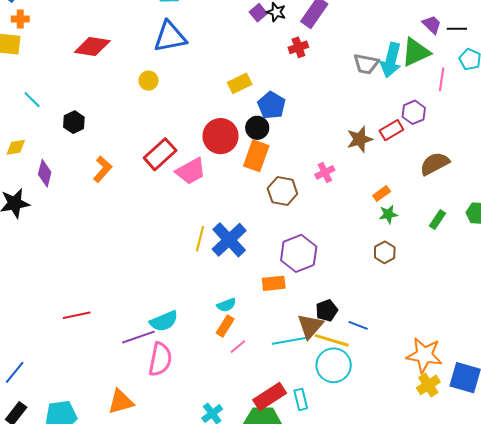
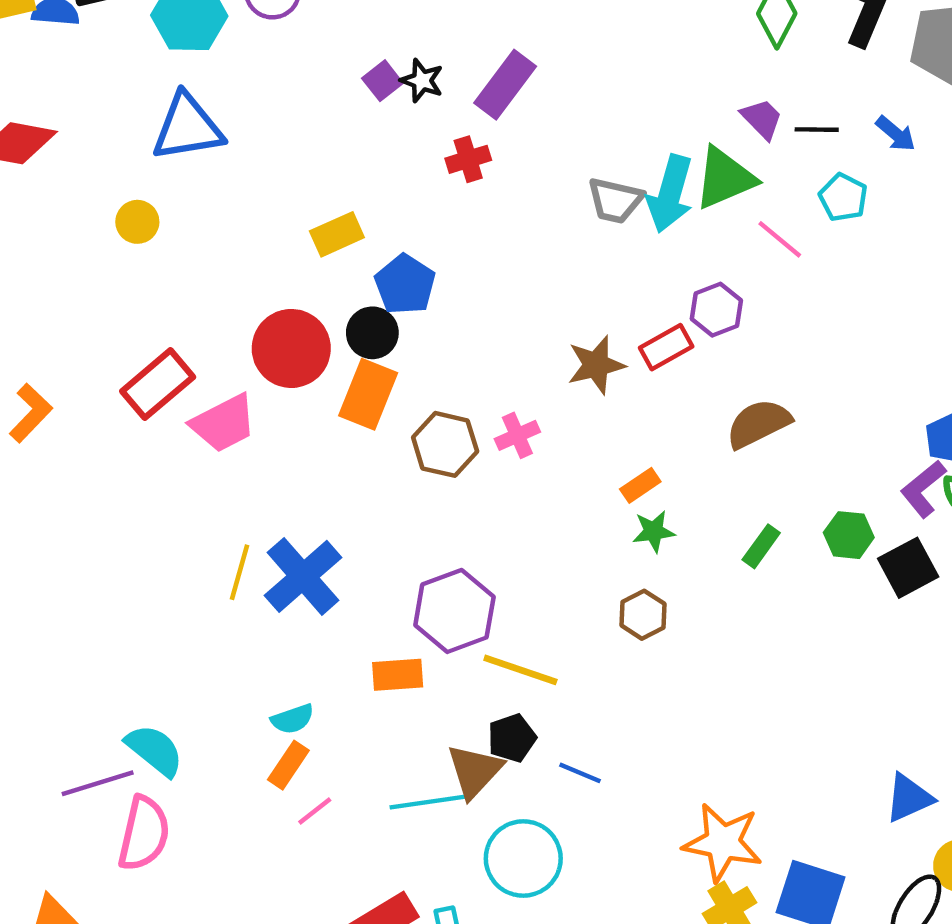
pink line: (442, 79) -> (780, 239), turned -60
brown hexagon: (282, 191) -> (445, 444), moved
cyan semicircle: (164, 321) -> (155, 750), turned -120
yellow line: (332, 340) -> (520, 670), moved

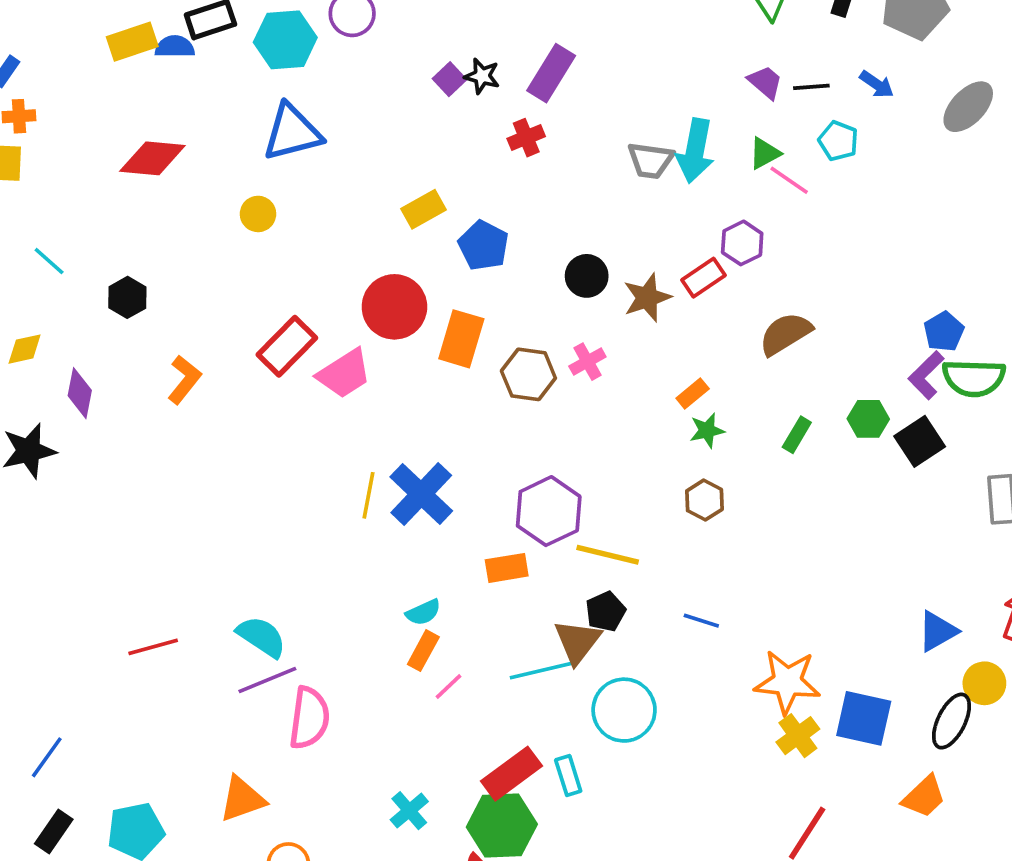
green triangle: (725, 178) -> (765, 153), moved, size x0.6
black circle: (372, 333) -> (587, 276), moved
cyan semicircle: (155, 750) -> (261, 637), moved
blue line: (580, 773) -> (701, 621), moved

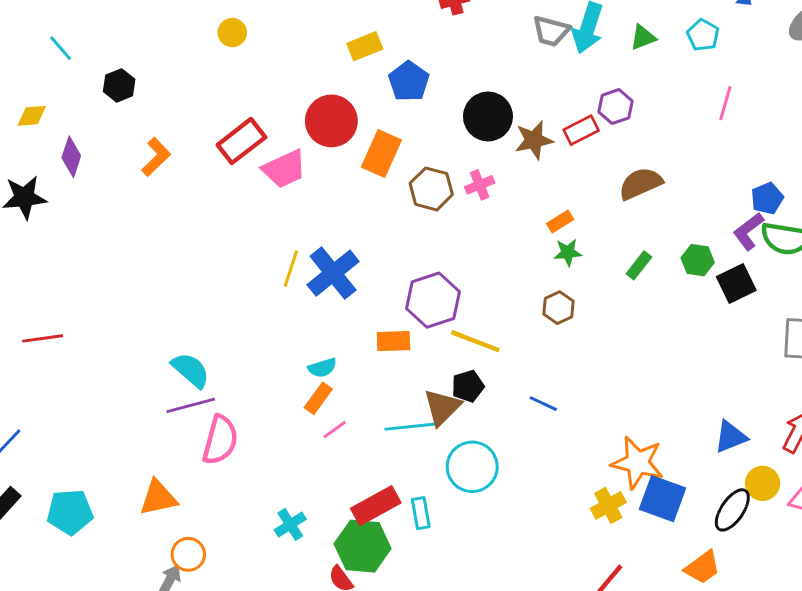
pink line: (789, 180) -> (725, 103), moved, turned 64
black circle: (587, 276) -> (488, 116), size x1.4
red line: (153, 647) -> (43, 338), moved
orange star: (787, 682) -> (638, 463), moved

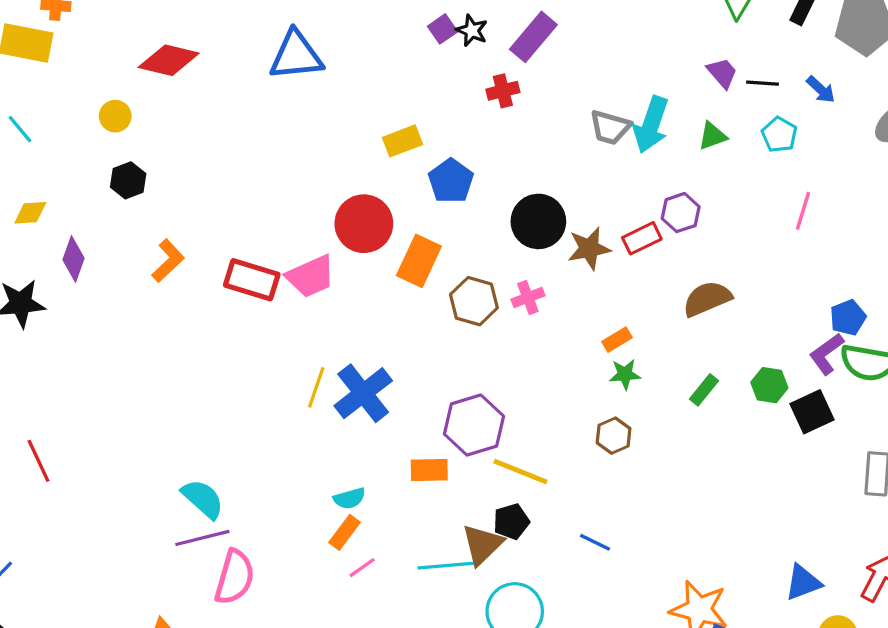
yellow circle: (232, 33) -> (115, 116), moved
cyan line: (61, 48) -> (20, 129), moved
red rectangle: (241, 141) -> (252, 280), moved, turned 54
red line: (43, 338) -> (38, 461), turned 72

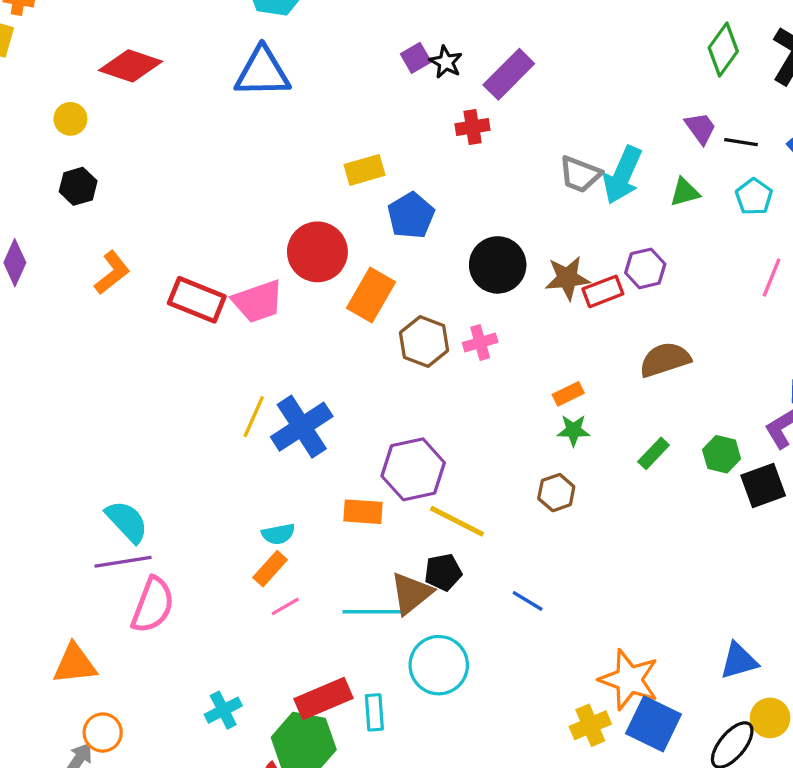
brown star: (589, 249) -> (567, 278), moved

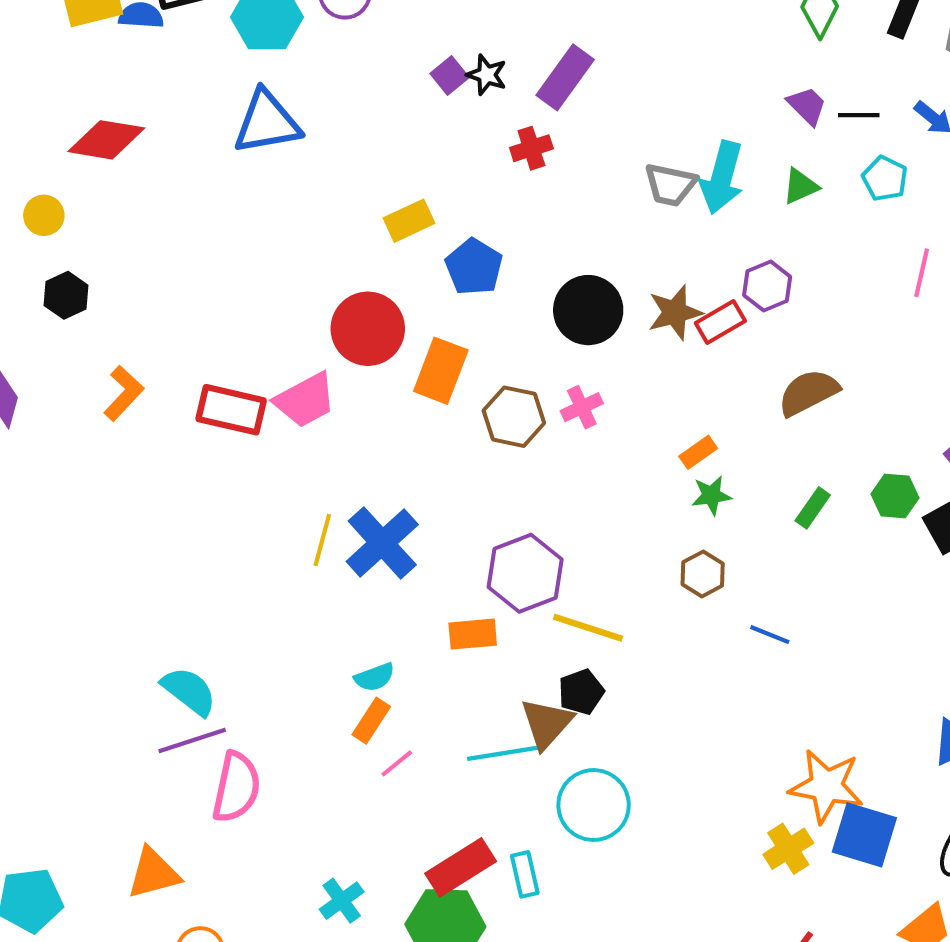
blue line: (528, 601) -> (770, 635), moved

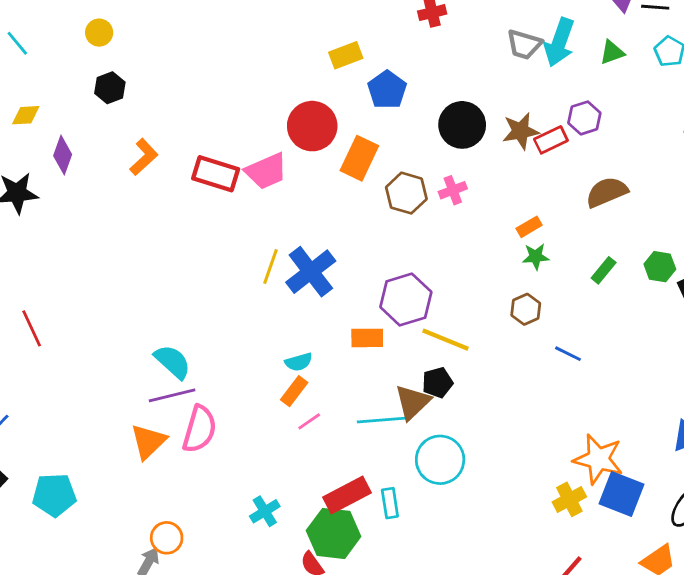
orange triangle: (153, 873) -> (148, 442), moved, turned -33

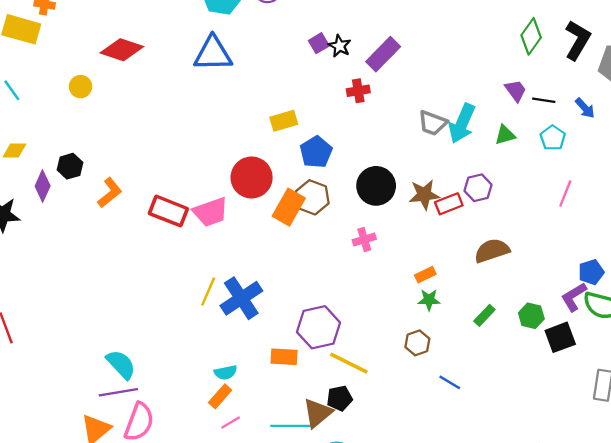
black hexagon: (110, 88) -> (70, 166), moved
brown hexagon: (406, 193) -> (312, 197), moved

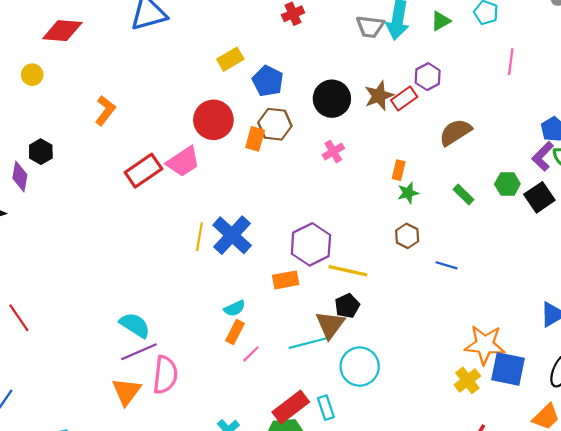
orange L-shape: (110, 193) -> (105, 111), moved
orange rectangle: (289, 207) -> (255, 139), size x0.7
red rectangle: (168, 211) -> (143, 171), turned -42
orange rectangle: (425, 275) -> (399, 170), turned -36
green rectangle: (484, 315) -> (463, 195), turned -75

